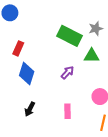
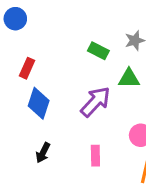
green rectangle: (70, 36) -> (98, 51), size x0.6
purple arrow: (67, 73) -> (95, 102), size x1.6

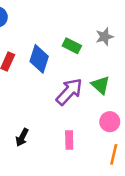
green triangle: (129, 78) -> (101, 85), moved, turned 42
blue diamond: (39, 103) -> (39, 59), moved

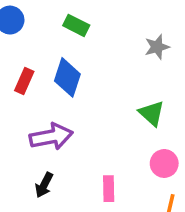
green rectangle: (72, 46) -> (76, 25), moved
purple arrow: (69, 92) -> (51, 137), moved, turned 36

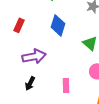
blue diamond: (67, 77) -> (58, 25), moved

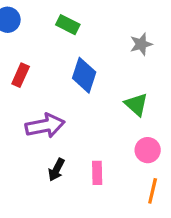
black arrow: (30, 83) -> (56, 170), moved

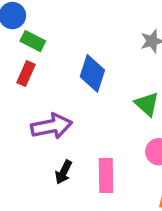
green rectangle: (68, 25) -> (33, 41), moved
pink rectangle: (97, 173) -> (106, 176), size x1.4

